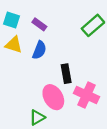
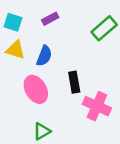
purple rectangle: (39, 24) -> (50, 19), moved, turned -64
pink ellipse: (53, 97) -> (36, 89), moved

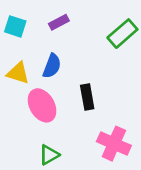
yellow triangle: (15, 50) -> (18, 73), moved
pink cross: (97, 106) -> (114, 144), moved

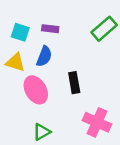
purple rectangle: (59, 22) -> (50, 29), moved, turned 35
cyan square: (15, 26) -> (20, 32), moved

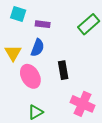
cyan square: (20, 32) -> (18, 14), moved
yellow triangle: (15, 62) -> (13, 53), turned 42

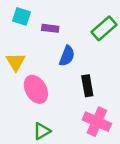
blue semicircle: (38, 48) -> (67, 56), moved
black rectangle: (63, 70) -> (87, 86), moved

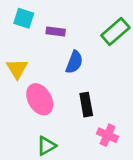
black rectangle: (87, 86) -> (86, 105), moved
pink cross: (97, 122) -> (107, 135), size x0.7

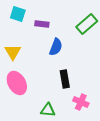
pink ellipse: (40, 99) -> (17, 83), moved
green triangle: (46, 146) -> (48, 110), moved, turned 35

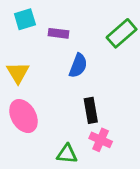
cyan square: (18, 14) -> (25, 19), turned -35
pink cross: (81, 102) -> (101, 140), moved

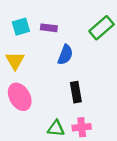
cyan square: (25, 19) -> (21, 27), moved
pink cross: (101, 140) -> (82, 127), moved, turned -30

